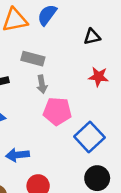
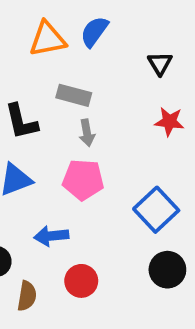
black triangle: (92, 37) -> (160, 63), turned -48
pink pentagon: (57, 111) -> (83, 180), moved

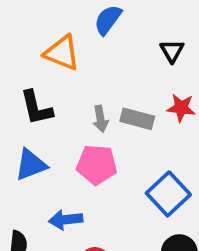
orange triangle: (47, 39) -> (62, 53), moved, turned 33
gray rectangle: (74, 95) -> (137, 119), moved

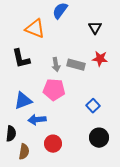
blue triangle: (31, 165) -> (23, 101), moved
blue square: (168, 194) -> (93, 106), size x0.6

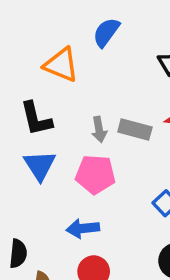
blue triangle: (23, 101) -> (40, 165), moved, turned -42
blue arrow: (37, 120) -> (83, 228), moved

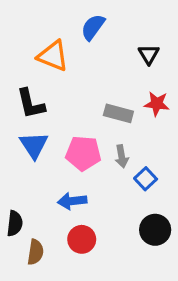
gray arrow: (99, 129) -> (122, 156), moved

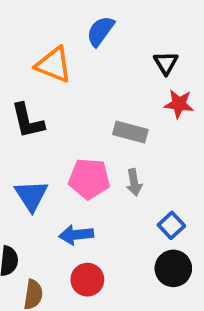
red star: (157, 104) -> (179, 104), moved
blue triangle: (34, 145) -> (31, 196), moved
blue square: (146, 179) -> (171, 225), moved

